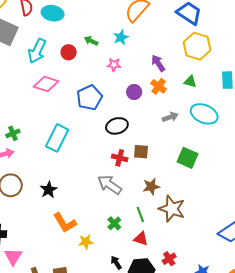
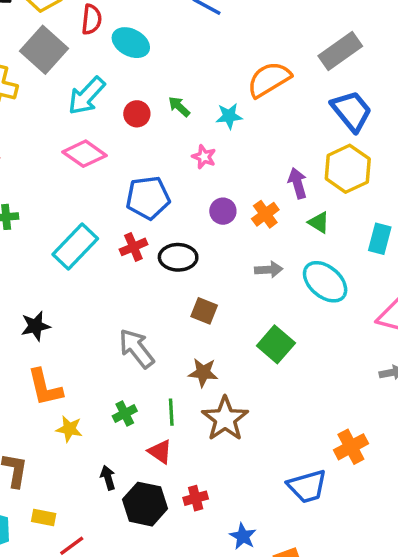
purple arrow: (158, 63) -> (298, 183), moved
red cross: (120, 158) -> (133, 247), moved, turned 35

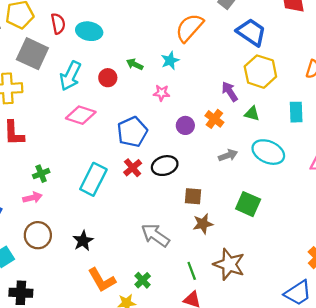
brown star: (203, 373) -> (203, 224), moved
green cross: (125, 414) -> (143, 280), moved

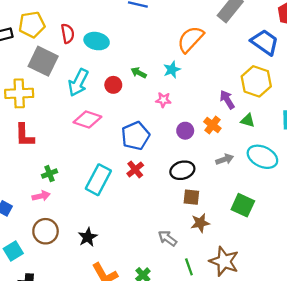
blue trapezoid: (251, 32) -> (265, 42), moved
black ellipse: (165, 166) -> (182, 170), moved
gray arrow: (155, 235) -> (167, 238), moved, size x0.7

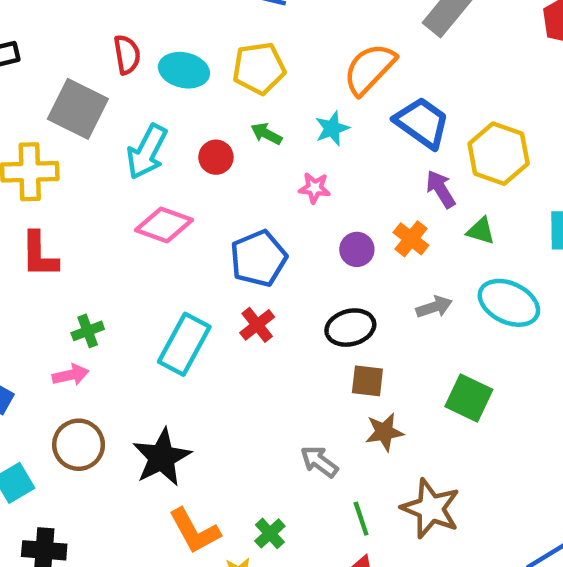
yellow pentagon: (32, 25) -> (259, 68), moved
blue trapezoid: (265, 42) -> (422, 123), moved
black star: (88, 237) -> (162, 457), size x1.5

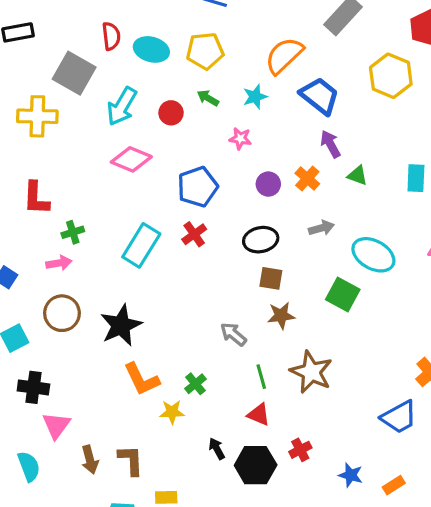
yellow hexagon: (499, 154) -> (391, 76), moved
red L-shape: (39, 255) -> (36, 198), moved
cyan ellipse: (509, 303) -> (373, 255), moved

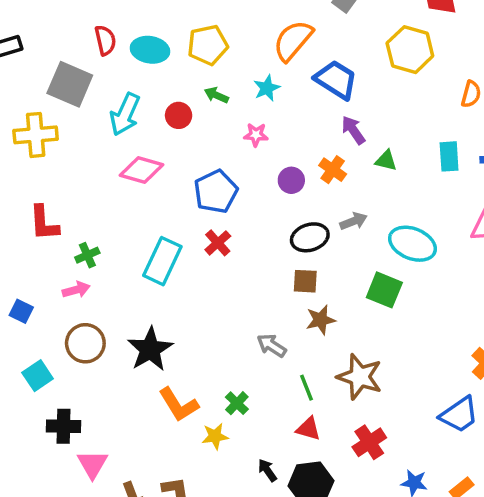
black ellipse: (261, 240) -> (310, 237), moved
red cross: (300, 450) -> (369, 442), moved, size x1.4

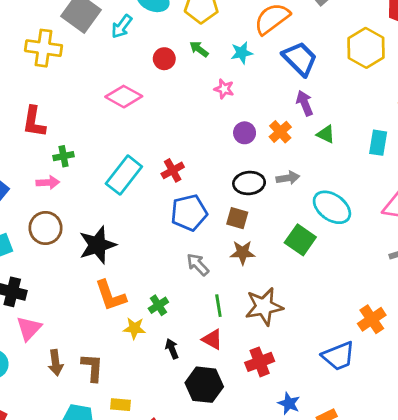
cyan arrow: (125, 114) -> (122, 26), moved, size x0.7
blue pentagon: (216, 192) -> (189, 213), moved
brown star: (360, 377) -> (264, 307), turned 30
black arrow: (267, 470) -> (172, 349), moved

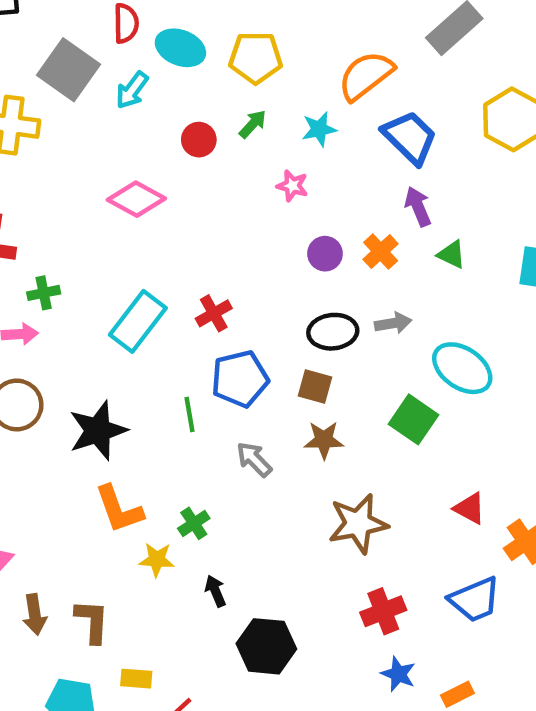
green arrow: (199, 49) -> (253, 124), turned 96
green line: (218, 306) -> (190, 414), moved
red triangle: (212, 339) -> (470, 508), moved
red cross: (260, 362) -> (383, 611), moved

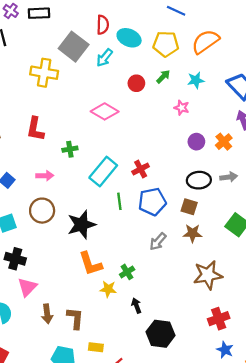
orange semicircle: (366, 76) -> (205, 42), moved
green cross: (44, 293) -> (70, 149), moved
green line: (190, 414) -> (119, 201), moved
gray arrow: (254, 459) -> (158, 242), turned -96

